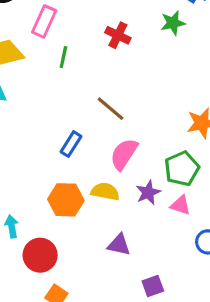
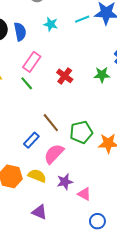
pink rectangle: (44, 21) -> (32, 62), moved
green line: (63, 57) -> (27, 83), turned -64
blue rectangle: (71, 144) -> (31, 140), moved
green pentagon: (182, 169) -> (81, 132), moved

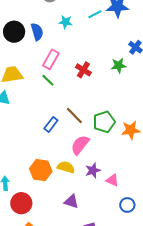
blue rectangle: (31, 140) -> (51, 124), moved

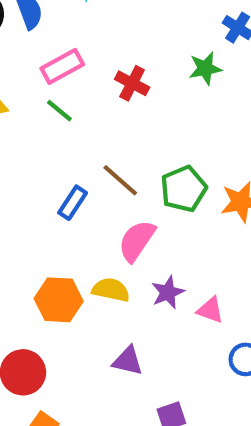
pink rectangle: (51, 59) -> (62, 66), turned 36

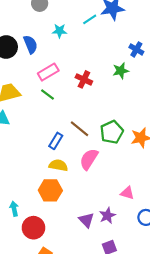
yellow semicircle: (111, 290) -> (58, 165), moved
purple star: (168, 292) -> (107, 216), moved
purple triangle: (128, 361) -> (86, 220), turned 35

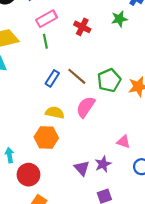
green line: (47, 95) -> (45, 41), turned 40
blue rectangle: (56, 141) -> (52, 78), moved

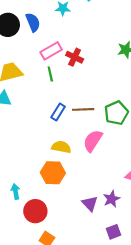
red cross: (82, 27) -> (75, 57), moved
brown line: (77, 76) -> (83, 109), turned -42

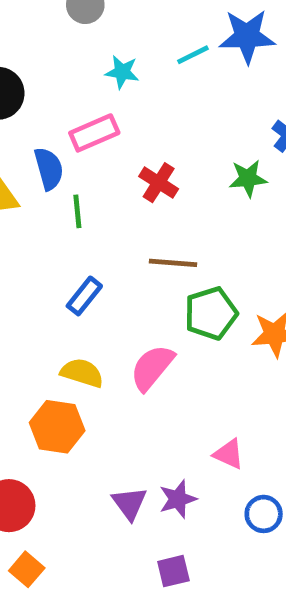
blue semicircle: (33, 22) -> (49, 169), moved
pink rectangle: (51, 51) -> (94, 133), moved
red cross: (75, 57) -> (159, 183), moved
brown line: (83, 109) -> (173, 263), moved

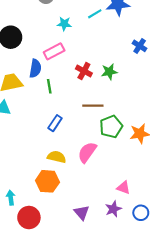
blue semicircle: (49, 169) -> (35, 69), turned 30
green star: (248, 178) -> (109, 72), moved
purple star: (178, 499) -> (113, 209), moved

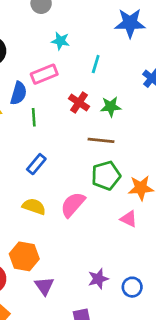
cyan line: (95, 14) -> (96, 64), moved, turned -48
brown line: (93, 106) -> (101, 140), moved
orange hexagon: (47, 181) -> (24, 256), moved
pink triangle: (124, 188) -> (129, 219), moved
purple triangle: (82, 213) -> (44, 286), moved

